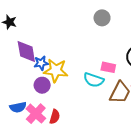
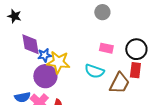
pink rectangle: (108, 67) -> (106, 48), moved
purple circle: (42, 85) -> (45, 76), size x1.5

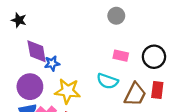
yellow star: (58, 62) -> (68, 91), moved
red rectangle: (135, 70) -> (157, 90), moved
purple circle: (45, 76) -> (30, 87), moved

